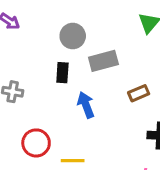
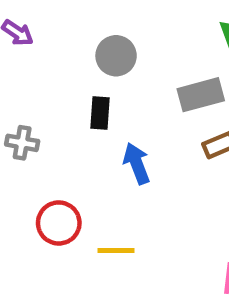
gray rectangle: (103, 61) -> (201, 95), moved

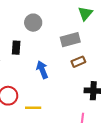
black rectangle: (100, 113) -> (16, 48), moved

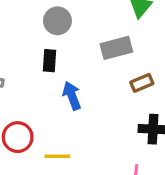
black rectangle: (16, 48) -> (49, 61), moved
brown rectangle: (78, 62) -> (142, 83), moved

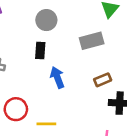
brown rectangle: (142, 83) -> (103, 80), moved

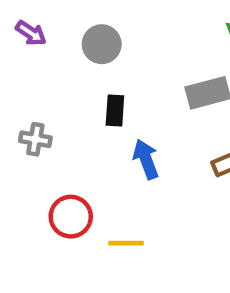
gray circle: (46, 20) -> (102, 44), moved

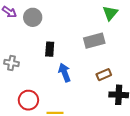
gray circle: (102, 44) -> (33, 17), moved

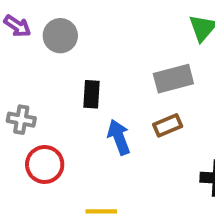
brown rectangle: (104, 75) -> (168, 125), moved
red circle: (28, 100) -> (45, 164), moved

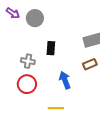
gray cross: (21, 120) -> (28, 61), moved
blue arrow: (119, 137) -> (65, 80), moved

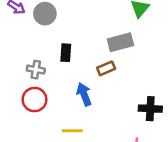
brown rectangle: (90, 64) -> (106, 68), moved

